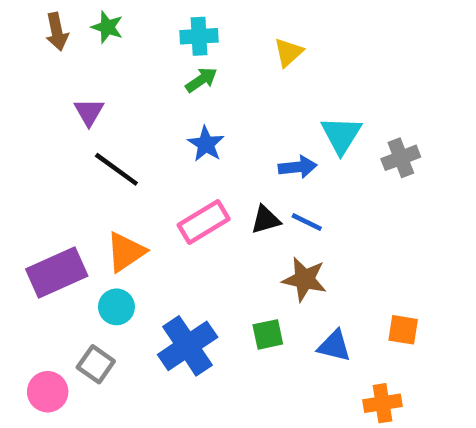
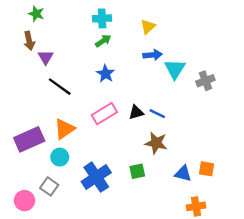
green star: (107, 27) -> (36, 14), moved
brown arrow: (57, 32) -> (29, 41), moved
blue arrow: (298, 167) -> (153, 55), moved
blue triangle: (334, 346) -> (183, 174), moved

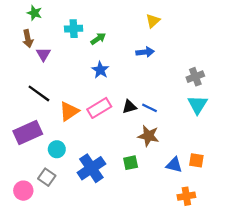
cyan cross: (102, 18) -> (74, 29), moved
yellow triangle: (148, 27) -> (153, 21), moved
cyan triangle: (175, 69) -> (198, 105), moved
black line: (60, 87) -> (39, 93), moved
orange triangle: (64, 129) -> (69, 111), moved

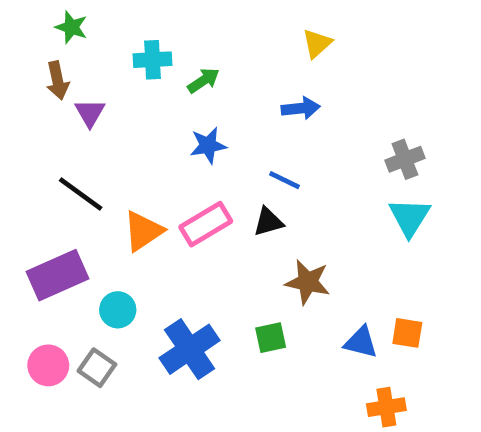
blue star: (100, 70) -> (208, 145), turned 30
blue line: (150, 108) -> (285, 180), moved
pink circle: (23, 191) -> (48, 365), moved

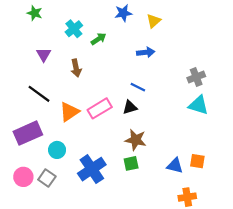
cyan cross: (152, 60) -> (74, 29), turned -36
brown arrow: (58, 81) -> (76, 68), moved
blue star: (208, 145) -> (123, 13), moved
cyan triangle: (410, 217) -> (198, 105), turned -45
brown star: (308, 282) -> (136, 140), moved

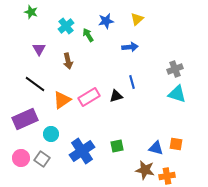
blue star: (123, 13) -> (106, 21), moved
green arrow: (99, 39) -> (88, 35), turned -88
blue line: (138, 87) -> (132, 82), moved, turned 48
brown star: (136, 140) -> (145, 170), moved

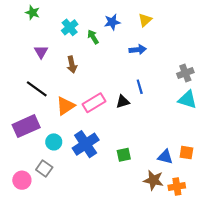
blue cross: (82, 151) -> (86, 144), moved
pink circle: (21, 158) -> (22, 180), moved

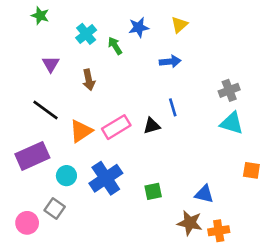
orange square: (186, 153) -> (251, 170), moved

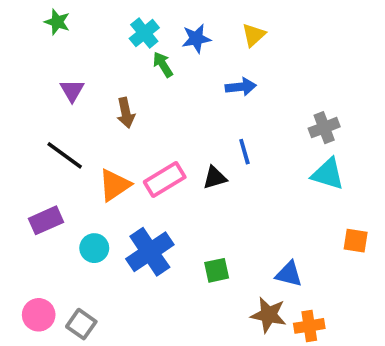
cyan cross: (86, 34) -> (144, 33), moved
purple rectangle: (32, 156) -> (46, 220), size x0.7
gray square: (55, 208) -> (81, 324), moved

